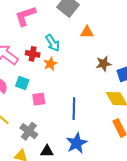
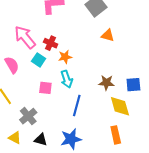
cyan arrow: (53, 43) -> (67, 79), moved
brown star: (104, 64) -> (106, 83), moved
cyan square: (22, 83) -> (39, 60), moved

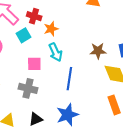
cyan square: (39, 60) -> (23, 35), turned 32
gray cross: (28, 116) -> (28, 88), moved, turned -30
black triangle: (41, 140) -> (36, 119), turned -32

